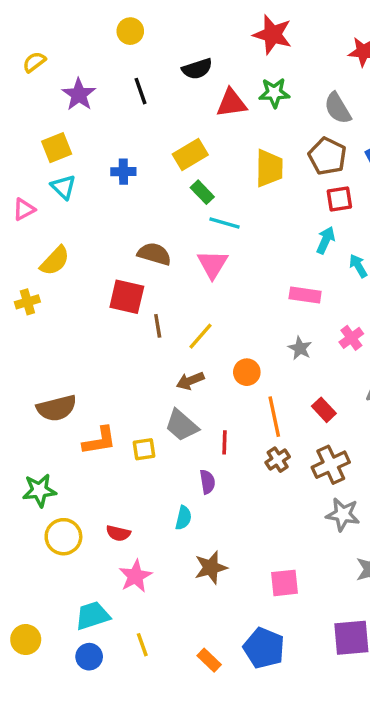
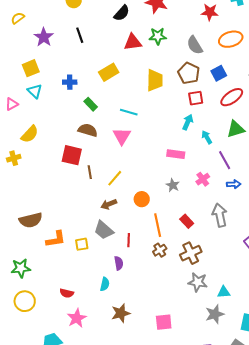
black semicircle: (197, 69) -> (122, 13), moved, turned -30
green rectangle: (202, 192) -> (91, 104), moved
yellow circle: (63, 537) -> (25, 301), moved

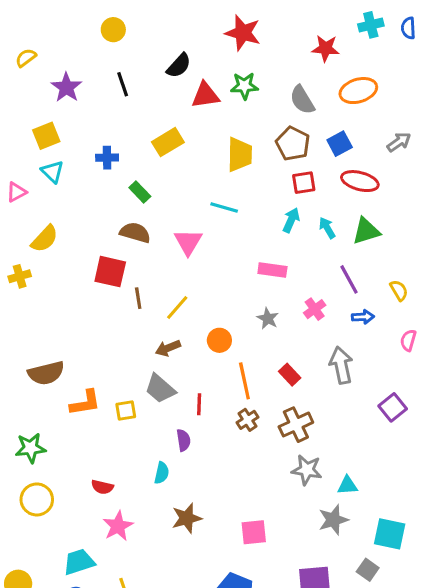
black semicircle: (122, 13) -> (179, 66), moved
red ellipse: (232, 97) -> (360, 181), turned 50
cyan line: (129, 112) -> (224, 208), moved
cyan arrow: (207, 137) -> (327, 228), moved

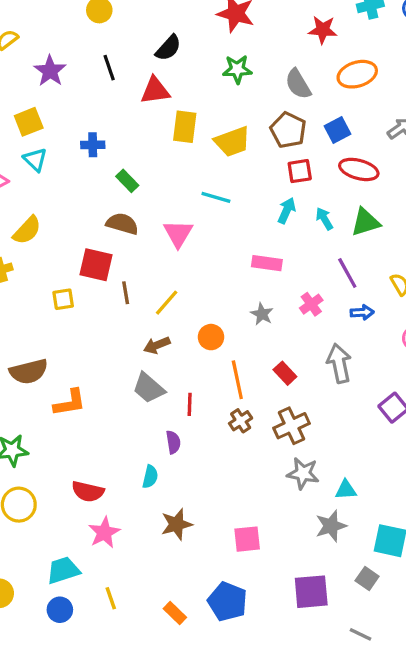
red triangle: (205, 95) -> (155, 91), moved
yellow rectangle: (168, 142) -> (185, 127), moved, turned -52
yellow trapezoid: (240, 155) -> (232, 142), turned 69
yellow square: (126, 411) -> (63, 299), moved
red semicircle: (102, 487) -> (88, 491), size x1.4

